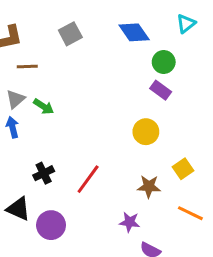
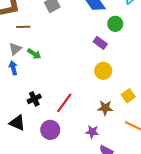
purple rectangle: (161, 90) -> (100, 43), moved
purple circle: (51, 225) -> (50, 130), moved

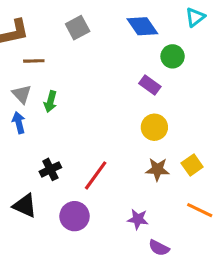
gray triangle: (15, 49) -> (22, 94), turned -32
green arrow: (34, 54) -> (50, 102), turned 72
brown star: (105, 108) -> (157, 169), moved

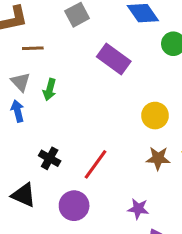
purple rectangle: (150, 85) -> (114, 59), moved, size x1.5
black cross: (50, 169) -> (50, 158), turned -35

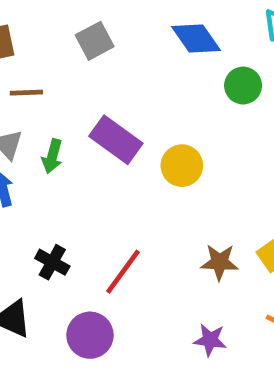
purple rectangle: (114, 59) -> (116, 140), moved
yellow circle: (155, 116) -> (182, 166), moved
purple star: (138, 209) -> (210, 340), moved

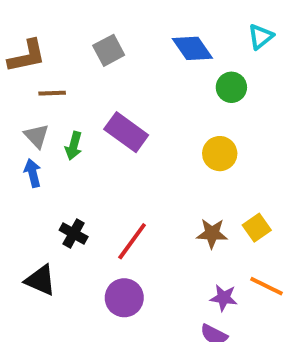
yellow circle: (182, 166) -> (220, 154), moved
purple circle: (90, 335) -> (124, 298), moved
purple star: (210, 340) -> (224, 298), moved

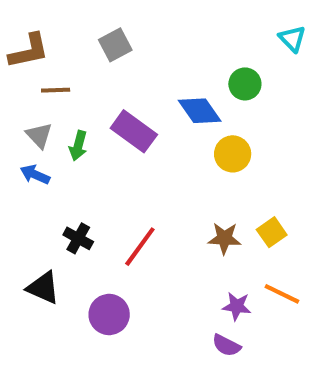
cyan triangle: (261, 37) -> (292, 39), moved, turned -36
blue diamond: (192, 48) -> (200, 111), moved
blue arrow: (33, 173) -> (35, 175), turned -52
purple circle: (124, 298) -> (109, 314), moved

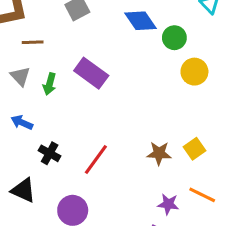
blue diamond: (200, 111) -> (140, 21), moved
yellow circle: (233, 154) -> (194, 72), moved
blue arrow: (35, 175) -> (22, 122), moved

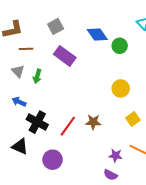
yellow circle: (194, 72) -> (121, 88), moved
purple rectangle: (91, 73) -> (65, 56), moved
black cross: (50, 153) -> (37, 122), size x1.5
brown star: (159, 153) -> (93, 122), moved

